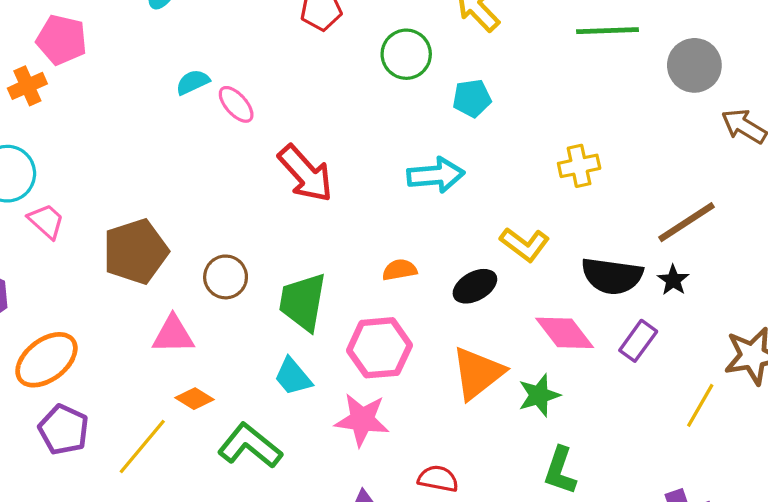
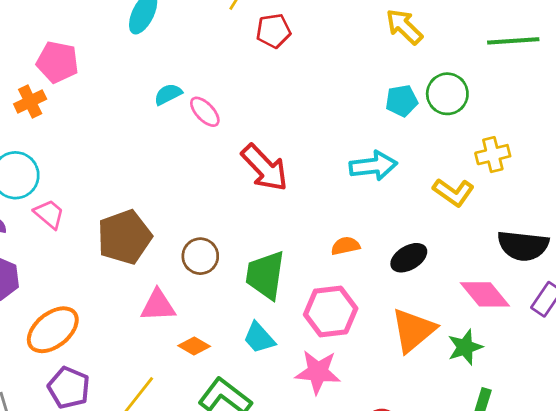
green circle: (406, 54) -> (447, 94), moved
yellow L-shape: (525, 244) -> (453, 192), moved
orange diamond: (195, 399) -> (194, 346), moved

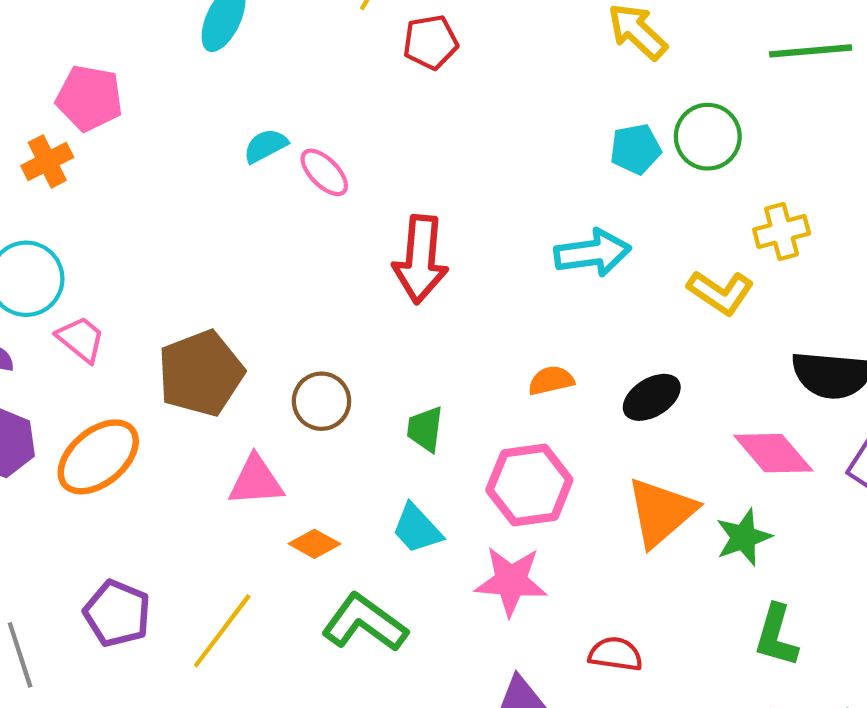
red arrow: (265, 168) -> (421, 259), turned 50
green trapezoid: (265, 275) -> (425, 429), size x0.6
orange ellipse: (53, 330) -> (98, 457), moved

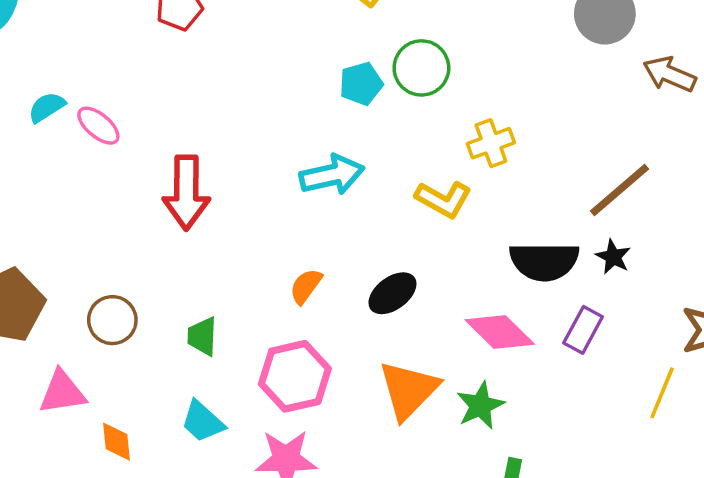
orange semicircle: (551, 381) -> (306, 286), turned -36
orange diamond: (314, 544) -> (117, 442), turned 60

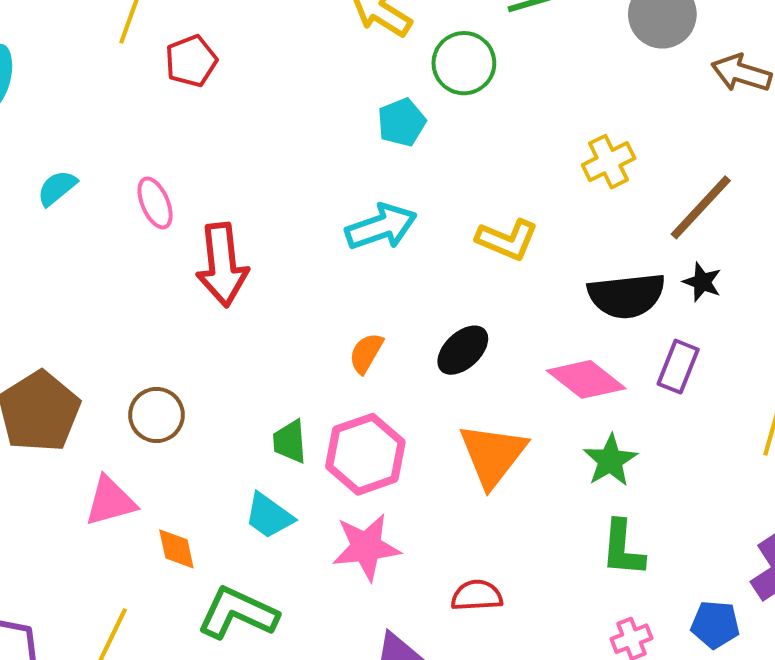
green circle: (421, 68) -> (464, 63), moved
pink ellipse: (98, 126) -> (155, 203), moved, turned 33
yellow cross: (491, 143) -> (609, 162), moved
green trapezoid: (202, 336) -> (290, 442), moved
green star: (480, 406) -> (610, 460), moved

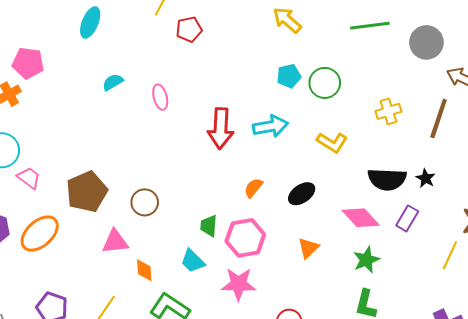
green circle: (464, 63) -> (325, 83), moved
brown line: (701, 207) -> (439, 118), moved, turned -33
red arrow: (222, 265) -> (221, 128), moved
orange triangle: (493, 455) -> (308, 248), size x0.6

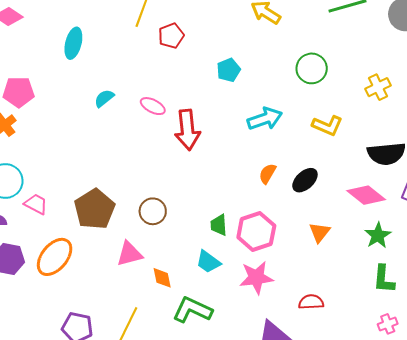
cyan pentagon: (289, 76) -> (229, 70), moved
pink ellipse: (160, 97) -> (153, 106), turned -40
red arrow: (221, 128) -> (187, 130), moved
orange semicircle: (253, 188) -> (267, 174), moved

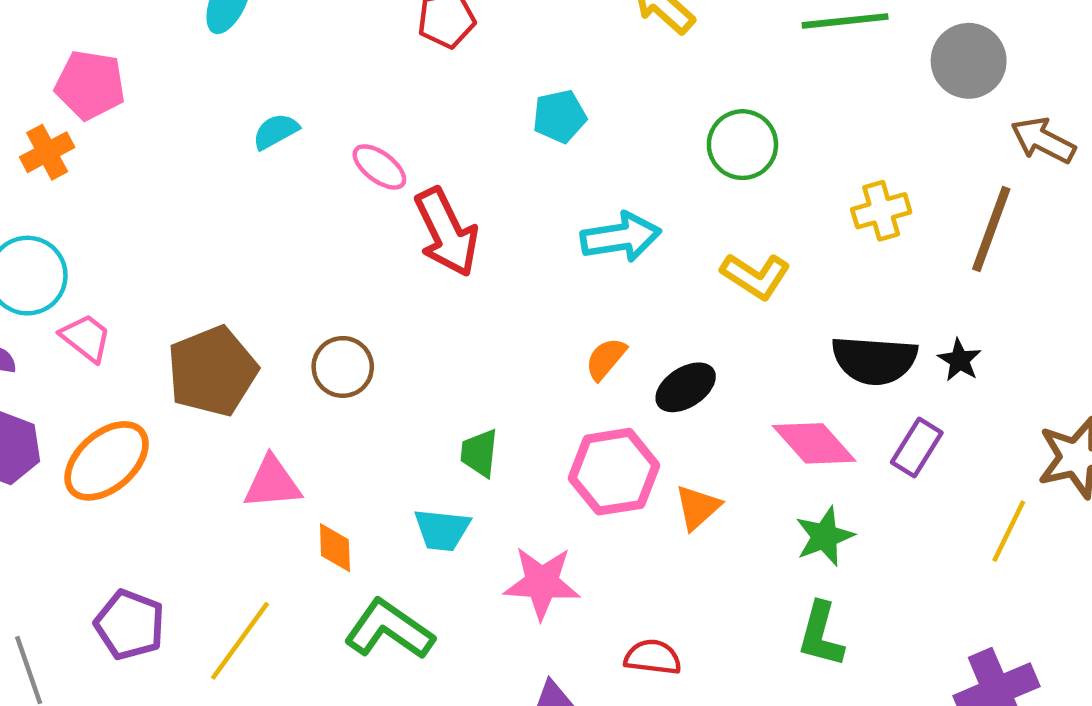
red arrow: (187, 130) -> (446, 232), turned -30
brown circle: (153, 211) -> (343, 367), moved
pink hexagon: (256, 231) -> (614, 472), moved
cyan trapezoid: (208, 262) -> (442, 530), turned -40

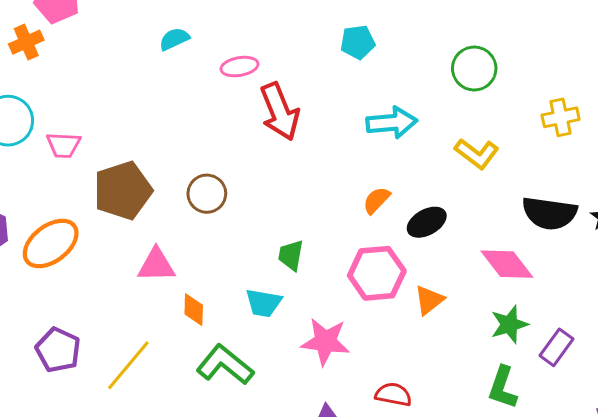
pink ellipse: (379, 167) -> (239, 67), turned -51
pink trapezoid: (86, 338) -> (64, 145), moved, turned 141
purple rectangle: (917, 447) -> (556, 347), moved

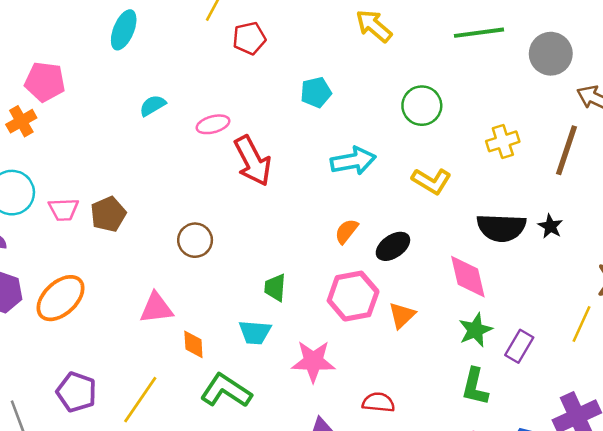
brown pentagon: (123, 191) -> (108, 214), moved, size x0.7
pink diamond: (507, 264) -> (468, 277), turned 30

